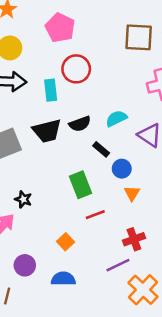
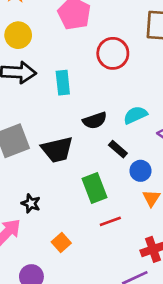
red circle: (76, 69) -> (113, 53), moved
black trapezoid: (47, 131) -> (57, 150), moved
orange square: (65, 242) -> (61, 242), moved

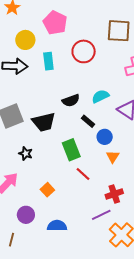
yellow circle: (18, 35) -> (25, 40), moved
cyan rectangle: (63, 83) -> (48, 61), moved
black star: (31, 203) -> (26, 153), moved
red line: (110, 221) -> (83, 174), turned 63

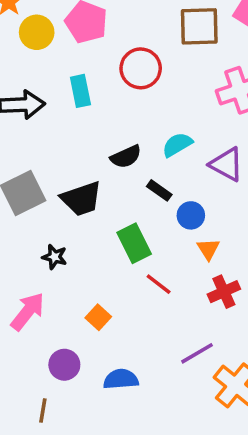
yellow circle: (25, 40) -> (37, 32), moved
red cross: (114, 194) -> (224, 292), moved

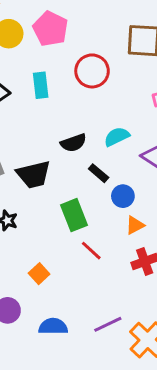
orange triangle: (208, 249) -> (135, 225), turned 30
purple line: (197, 353) -> (108, 324), moved

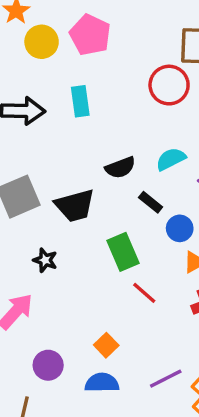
red circle: (92, 71) -> (169, 85), moved
orange square: (39, 274) -> (106, 345), moved

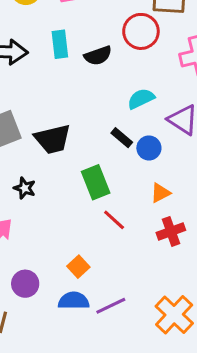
black semicircle: (120, 168) -> (98, 56), moved
blue circle: (180, 228) -> (149, 148), moved
purple line: (166, 379) -> (111, 306), moved

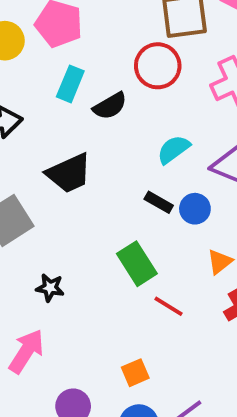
cyan rectangle: (60, 44) -> (70, 84), moved, turned 40
black trapezoid: (53, 139) -> (69, 173), moved
orange square: (78, 267) -> (135, 373), turned 30

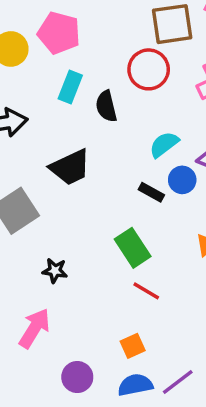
black semicircle: (110, 106) -> (106, 106), turned 108
blue circle: (195, 209) -> (182, 180), moved
red line: (169, 306) -> (146, 291), moved

